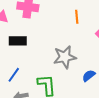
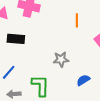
gray star: (65, 57) -> (61, 59), size x0.7

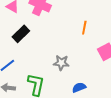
black rectangle: (16, 39) -> (21, 34), turned -60

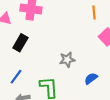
orange line: (84, 28) -> (94, 12), moved

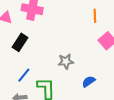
blue line: (16, 77) -> (24, 75), moved

